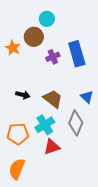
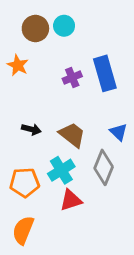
brown circle: (34, 37) -> (35, 28), moved

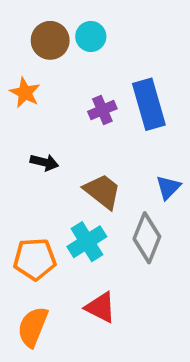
black arrow: (31, 129) -> (44, 162), moved
blue triangle: (119, 132) -> (168, 187), turned 30
red triangle: (71, 200) -> (100, 307), moved, turned 45

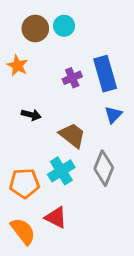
blue triangle: (168, 187) -> (113, 115), moved
red triangle: (100, 307) -> (56, 217), moved
orange semicircle: (33, 327) -> (23, 231), turned 120

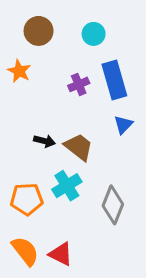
cyan circle: (64, 26) -> (94, 34), moved
black arrow: (31, 115) -> (44, 141), moved
gray diamond: (104, 168) -> (113, 205), moved
red triangle: (56, 217) -> (61, 254), moved

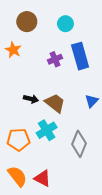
blue triangle: (123, 125) -> (92, 101), moved

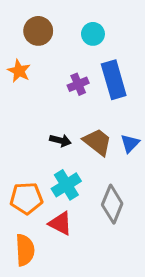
black arrow: (31, 99) -> (60, 140), moved
brown trapezoid: (55, 103) -> (97, 142), moved
orange semicircle: (17, 176) -> (25, 250), turned 35
red triangle: (42, 178) -> (60, 223), moved

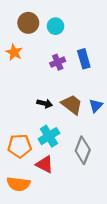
cyan circle: (93, 34) -> (55, 26), moved
blue rectangle: (114, 80) -> (84, 59), size x0.7
orange semicircle: (25, 250) -> (18, 184), turned 100

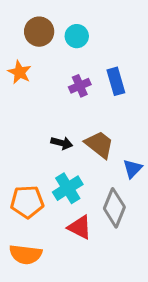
blue triangle: (96, 106) -> (132, 169), moved
red triangle: (45, 164) -> (80, 227), moved

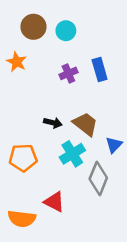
cyan cross: (68, 188) -> (72, 154), moved
orange pentagon: (27, 202) -> (23, 158), moved
red triangle: (80, 227) -> (54, 202), moved

